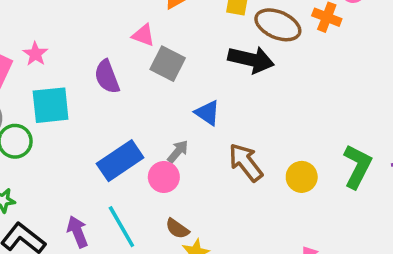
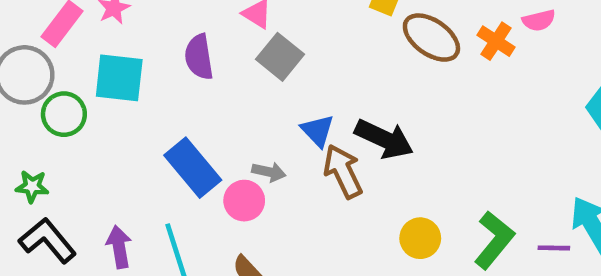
black arrow: (251, 59) -> (384, 139), moved
gray arrow: (178, 152) -> (269, 172), turned 50
blue rectangle: (120, 161) -> (193, 168), turned 72
brown arrow: (246, 162) -> (343, 171), moved

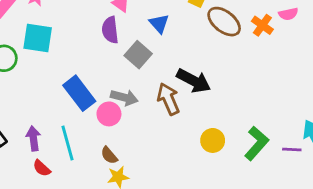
purple semicircle: (199, 57) -> (110, 30), moved
gray square: (280, 57) -> (138, 55), moved
blue triangle: (318, 131) -> (159, 24), moved
gray arrow: (269, 172) -> (124, 97), size x1.4

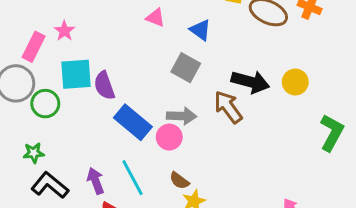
purple semicircle: (110, 30) -> (104, 86), moved
yellow circle: (213, 140) -> (295, 82), moved

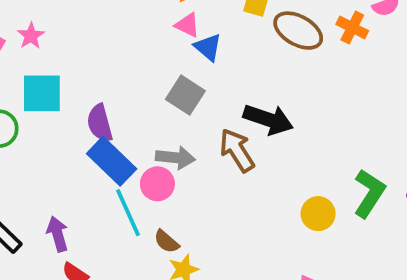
pink triangle: (155, 18) -> (187, 25), moved
yellow circle: (295, 82) -> (318, 214), moved
purple semicircle: (104, 86) -> (100, 123), moved
cyan line: (133, 178) -> (128, 213), moved

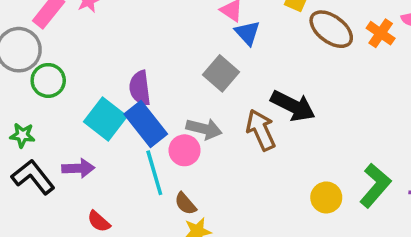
cyan square: (42, 93) -> (105, 119), moved, turned 30
purple arrow: (57, 234) -> (78, 168), moved, turned 96

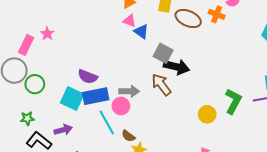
gray square: (221, 73) -> (163, 53), moved
purple semicircle: (140, 88) -> (88, 77), turned -48
blue rectangle: (146, 124) -> (96, 96), turned -50

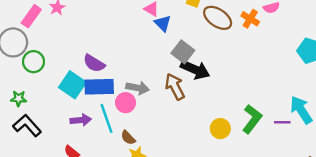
purple arrow: (63, 130) -> (81, 120), moved

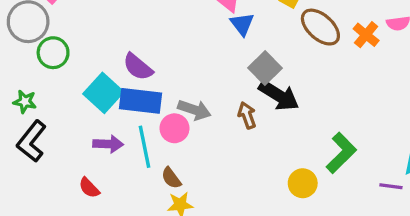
brown arrow: (175, 87) -> (247, 115), size x0.7
green L-shape: (252, 119) -> (341, 153), moved
black L-shape: (27, 126) -> (32, 141), turned -108

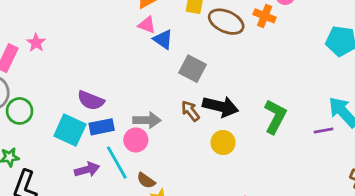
black arrow: (279, 95) -> (221, 106), moved
blue rectangle: (141, 101) -> (102, 127), size x0.7
yellow circle: (303, 183) -> (223, 142), moved

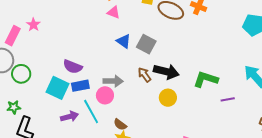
blue triangle: (163, 39) -> (124, 41), moved
green L-shape: (275, 117) -> (206, 79), turned -100
purple line: (323, 130) -> (228, 99), moved
brown semicircle: (146, 180) -> (120, 125), moved

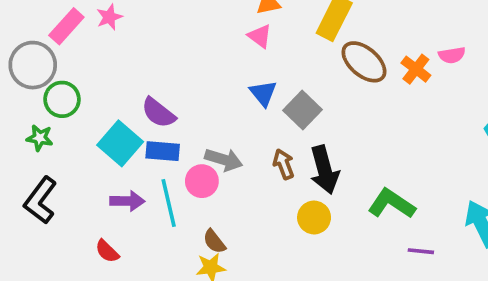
black arrow: (166, 72) -> (324, 170), turned 45
green star: (14, 107) -> (40, 138), moved

